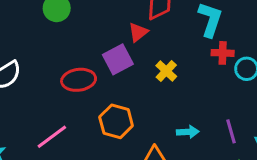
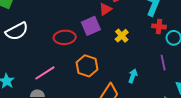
purple line: (231, 131) -> (163, 63), moved
cyan arrow: (188, 132) -> (133, 76), turned -72

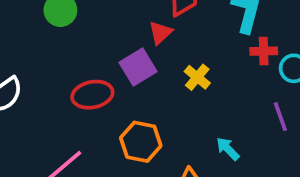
cyan arrow: (133, 76) -> (228, 149), turned -56

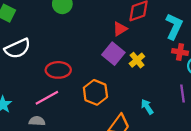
purple square: (138, 67) -> (113, 54), moved, turned -30
red ellipse: (92, 95) -> (58, 70), moved

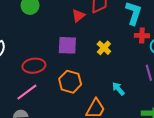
red triangle: (120, 29) -> (78, 16), moved
purple square: (113, 54) -> (67, 45), moved, turned -30

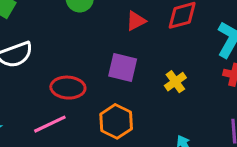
red triangle: (78, 16) -> (136, 21), moved

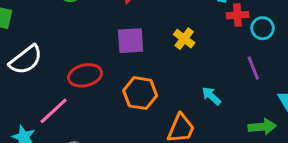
pink line: (50, 124) -> (54, 111), moved

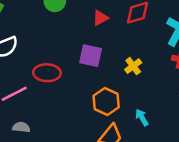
orange hexagon: (140, 93) -> (106, 102), moved

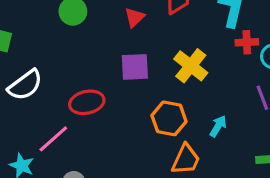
yellow cross: (133, 66) -> (191, 66), size x1.5
cyan arrow: (142, 117) -> (218, 126), turned 77

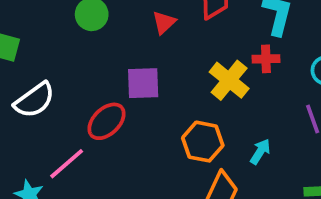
red cross: (247, 42) -> (266, 59), moved
purple square: (135, 67) -> (143, 83), moved
red ellipse: (87, 102) -> (106, 121), turned -32

